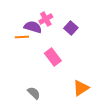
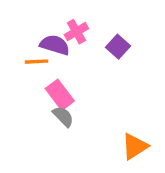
pink rectangle: (53, 57) -> (60, 95), moved
gray semicircle: (34, 93) -> (63, 116), moved

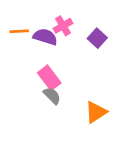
orange line: (36, 62) -> (19, 31), moved
orange triangle: (135, 146) -> (96, 112), moved

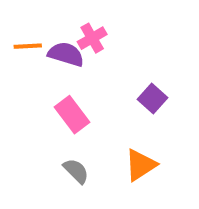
purple square: (97, 38) -> (153, 98), moved
gray semicircle: (52, 96) -> (76, 171), moved

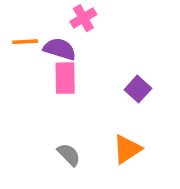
pink cross: (92, 38) -> (83, 18), moved
pink rectangle: (72, 115) -> (65, 78), moved, turned 36

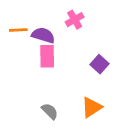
pink cross: (83, 18) -> (75, 20), moved

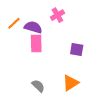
orange line: (18, 30) -> (14, 23), turned -40
purple square: (100, 64) -> (77, 49), turned -32

